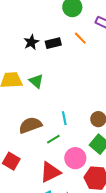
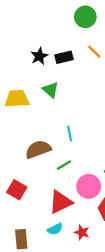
green triangle: (36, 81) -> (51, 90), moved
cyan line: (64, 118) -> (70, 134), moved

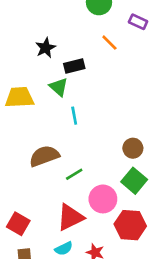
black rectangle: (64, 57) -> (74, 66), moved
cyan line: (70, 134) -> (74, 116), moved
red square: (17, 190) -> (18, 224), moved

